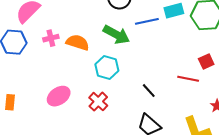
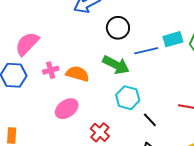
cyan hexagon: (107, 68) -> (128, 98), moved
pink ellipse: (59, 96) -> (67, 109), moved

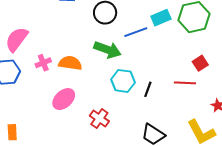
black line: (150, 120) -> (148, 89), moved, turned 70

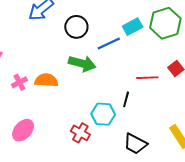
cyan hexagon: (123, 81) -> (103, 114), moved
red line: (185, 83) -> (147, 78), moved
pink ellipse: (64, 99) -> (23, 130), moved

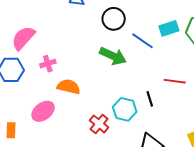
blue line: (109, 43) -> (143, 41), turned 50
orange semicircle: (46, 80) -> (69, 87), moved
black line: (126, 99) -> (150, 99), turned -42

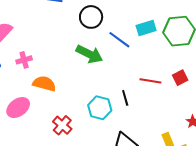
red cross: (99, 124) -> (62, 125), moved

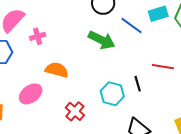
pink cross: (24, 60) -> (38, 36), moved

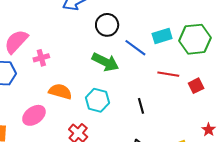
red line: (163, 67) -> (168, 74), moved
cyan hexagon: (112, 94) -> (97, 100), moved

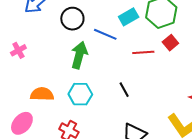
pink cross: (41, 58) -> (18, 50), moved
green arrow: (105, 62) -> (79, 55), turned -88
red square: (196, 86) -> (170, 43), moved

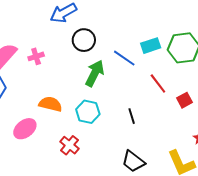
black circle: (72, 19) -> (84, 40), moved
red square: (170, 43) -> (184, 100), moved
red line: (143, 52) -> (158, 83), turned 45

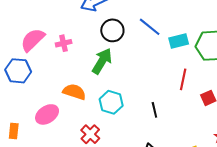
blue line: (124, 58) -> (150, 27), moved
green arrow: (95, 73) -> (102, 61), moved
red line: (158, 83) -> (183, 79), turned 45

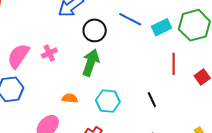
orange semicircle: (74, 92) -> (70, 98), size x0.7

